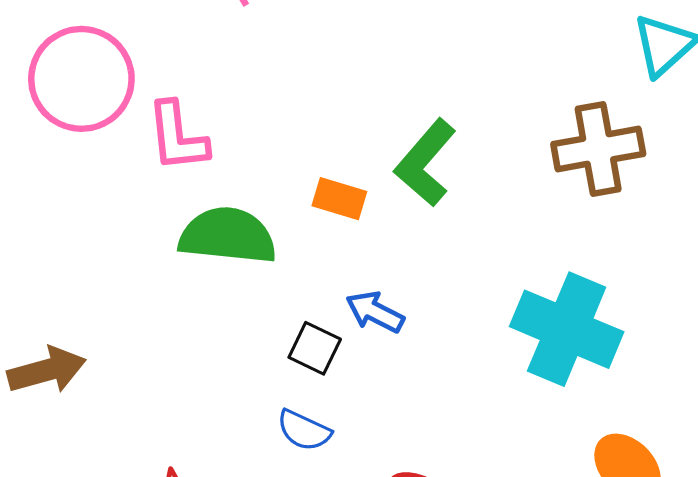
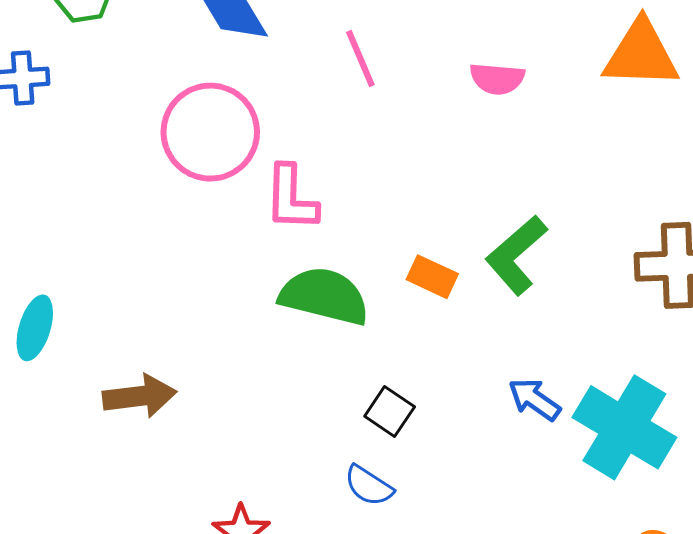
blue arrow: (375, 312) -> (535, 399), moved

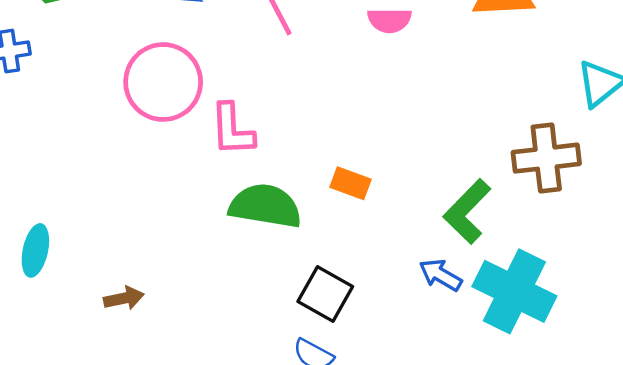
green L-shape: (516, 255) -> (467, 211), moved
brown arrow: (140, 396) -> (124, 298), size x0.7
black square: (390, 411) -> (325, 294), size x1.4

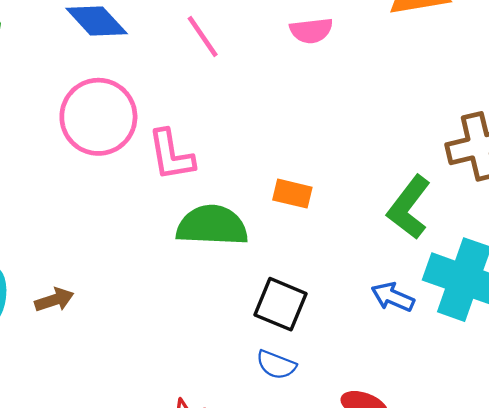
blue arrow: (441, 275) -> (393, 297), moved
brown arrow: (124, 298) -> (54, 300), moved

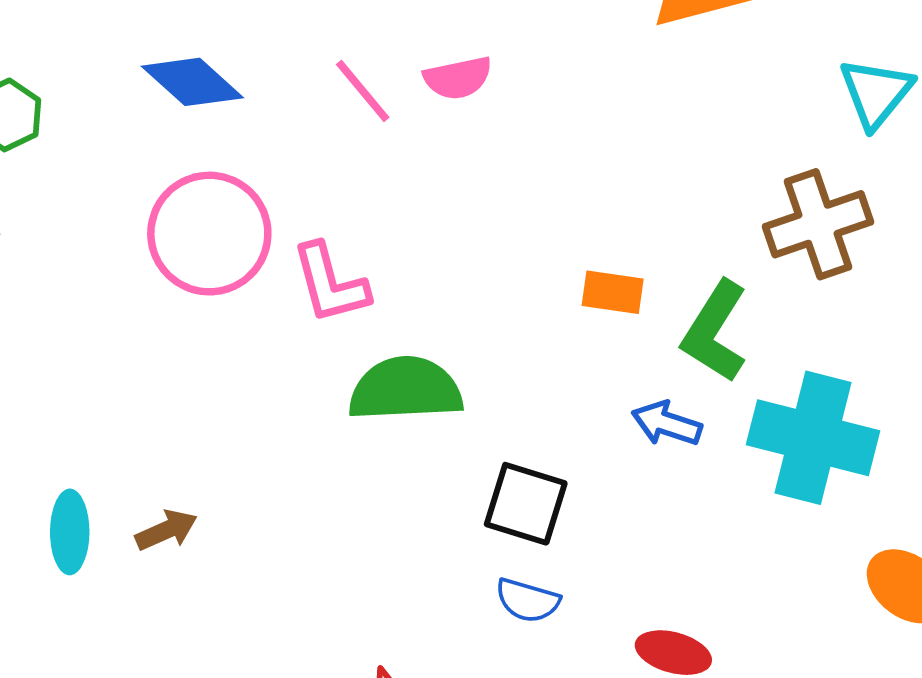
pink semicircle: (311, 31) -> (458, 78), moved
orange rectangle: (292, 194) -> (613, 292), moved
blue arrow: (393, 297) -> (667, 424), moved

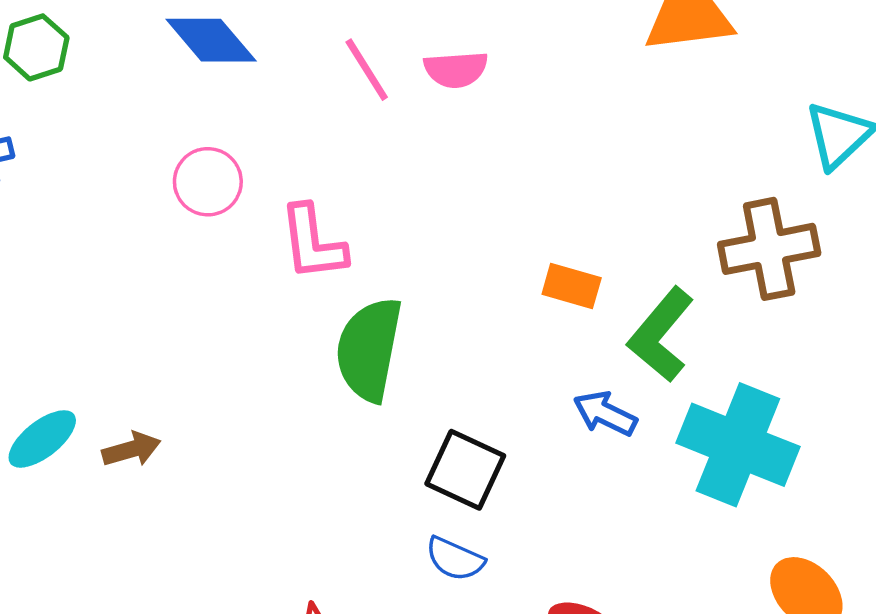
pink circle: (209, 234) -> (208, 182), size x0.6
green semicircle: (405, 389) -> (369, 349), turned -84
cyan ellipse: (70, 532) -> (42, 439), turned 44

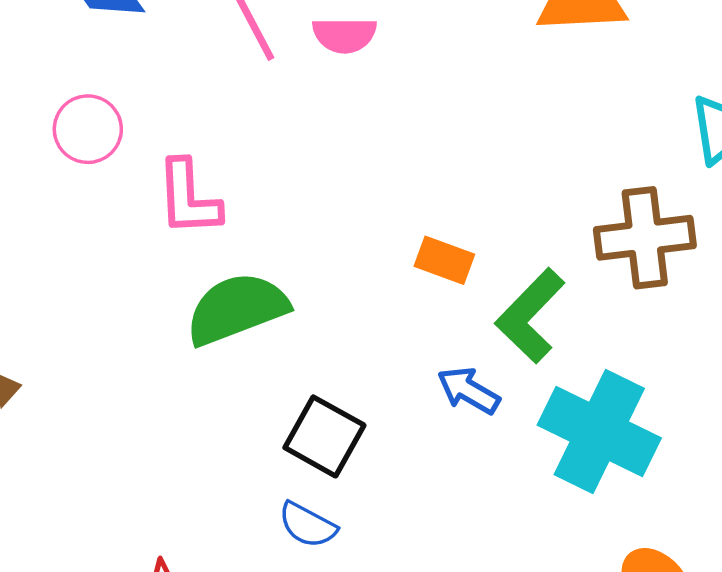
green semicircle: (369, 349) -> (237, 309), turned 54

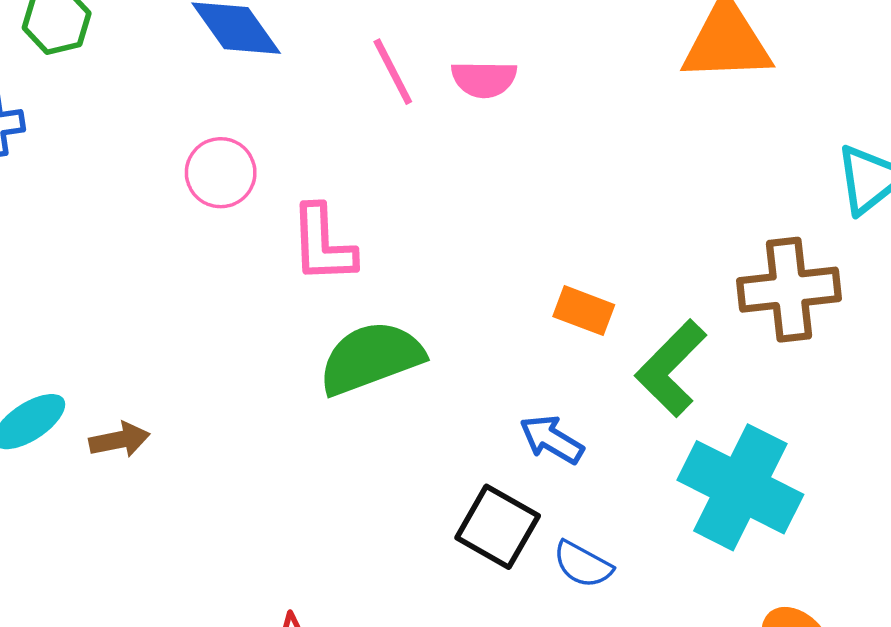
blue arrow: (468, 390) -> (552, 439), moved
black square: (324, 436) -> (498, 527), moved
blue semicircle: (308, 525) -> (583, 564), moved

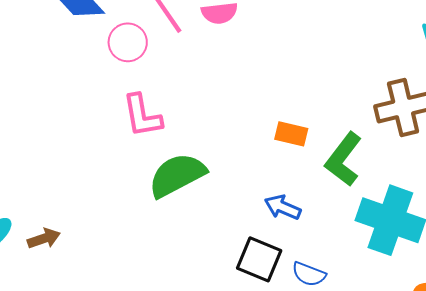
pink circle: (221, 173) -> (128, 42), moved

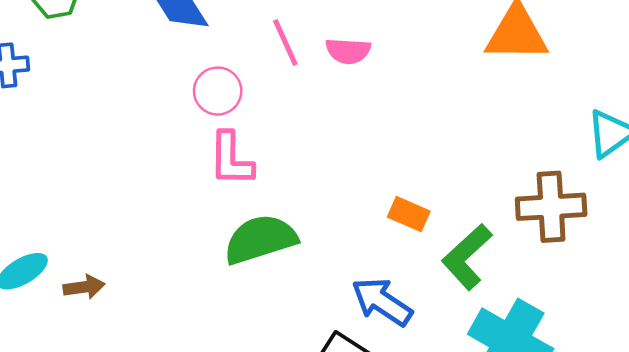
pink circle: (128, 42) -> (218, 91), moved
blue arrow: (283, 207) -> (382, 302), size x1.4

